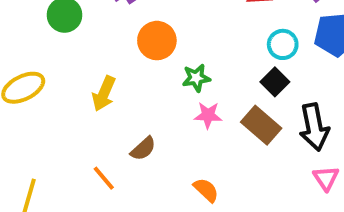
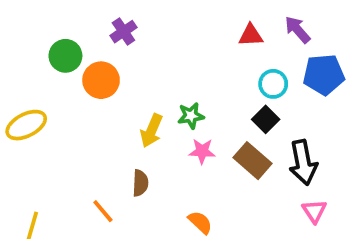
orange circle: (157, 41) -> (101, 80), moved
yellow arrow: (104, 94) -> (152, 131), moved
brown semicircle: (143, 149) -> (140, 183), turned -45

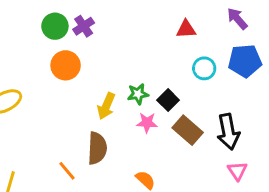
purple arrow: (297, 30) -> (237, 19), moved
green circle: (65, 56) -> (55, 26), moved
black square: (266, 119) -> (168, 100), moved
brown semicircle: (140, 183) -> (97, 148), size x1.5

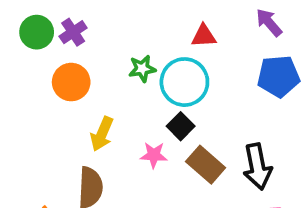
orange circle: (66, 65) -> (71, 82), moved
cyan circle: (204, 68) -> (184, 82), moved, size x1.6
green star: (138, 94) -> (142, 69), moved

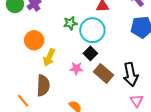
orange circle: (71, 82) -> (34, 40), moved

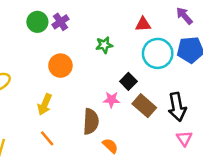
cyan circle: (92, 30) -> (158, 53), moved
yellow arrow: (49, 57) -> (45, 104), moved
brown semicircle: (43, 86) -> (91, 121), moved

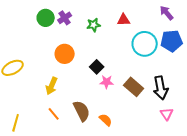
red triangle: (143, 24) -> (124, 20), moved
green star: (104, 45) -> (94, 25), moved
black square: (128, 81) -> (97, 67), moved
brown semicircle: (91, 121) -> (82, 111), moved, turned -30

